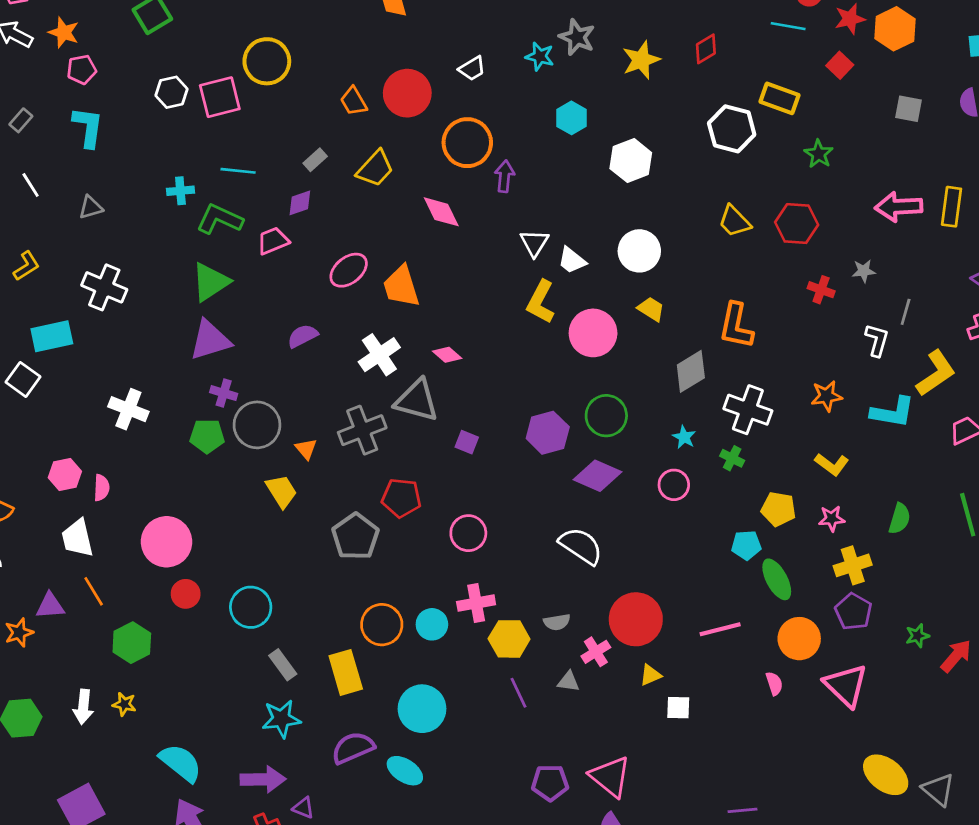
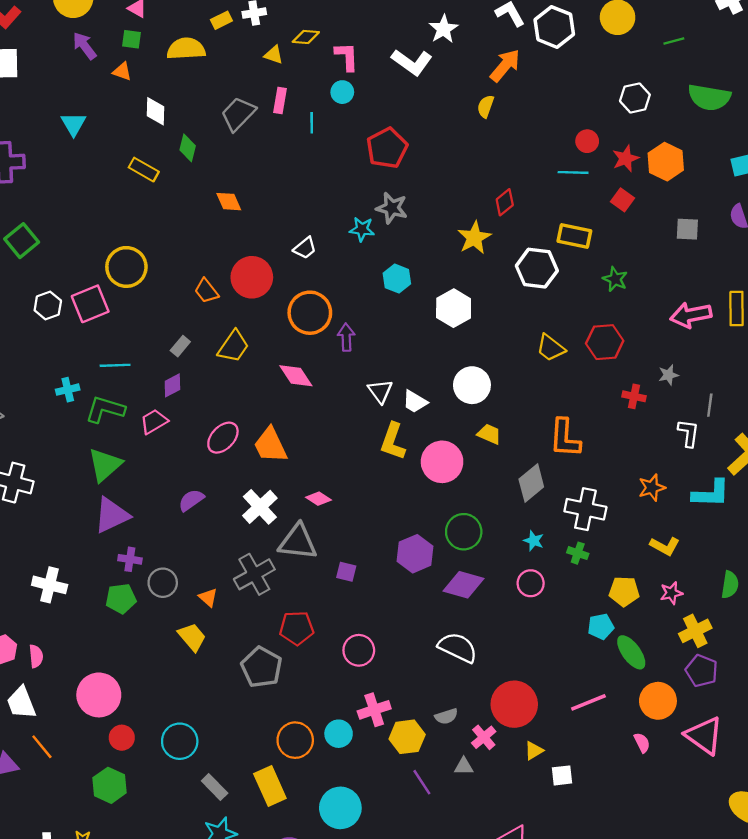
yellow star: (641, 60) -> (474, 238), moved
gray circle: (257, 425) -> (163, 583), size x0.7
green hexagon: (132, 643) -> (110, 785), moved

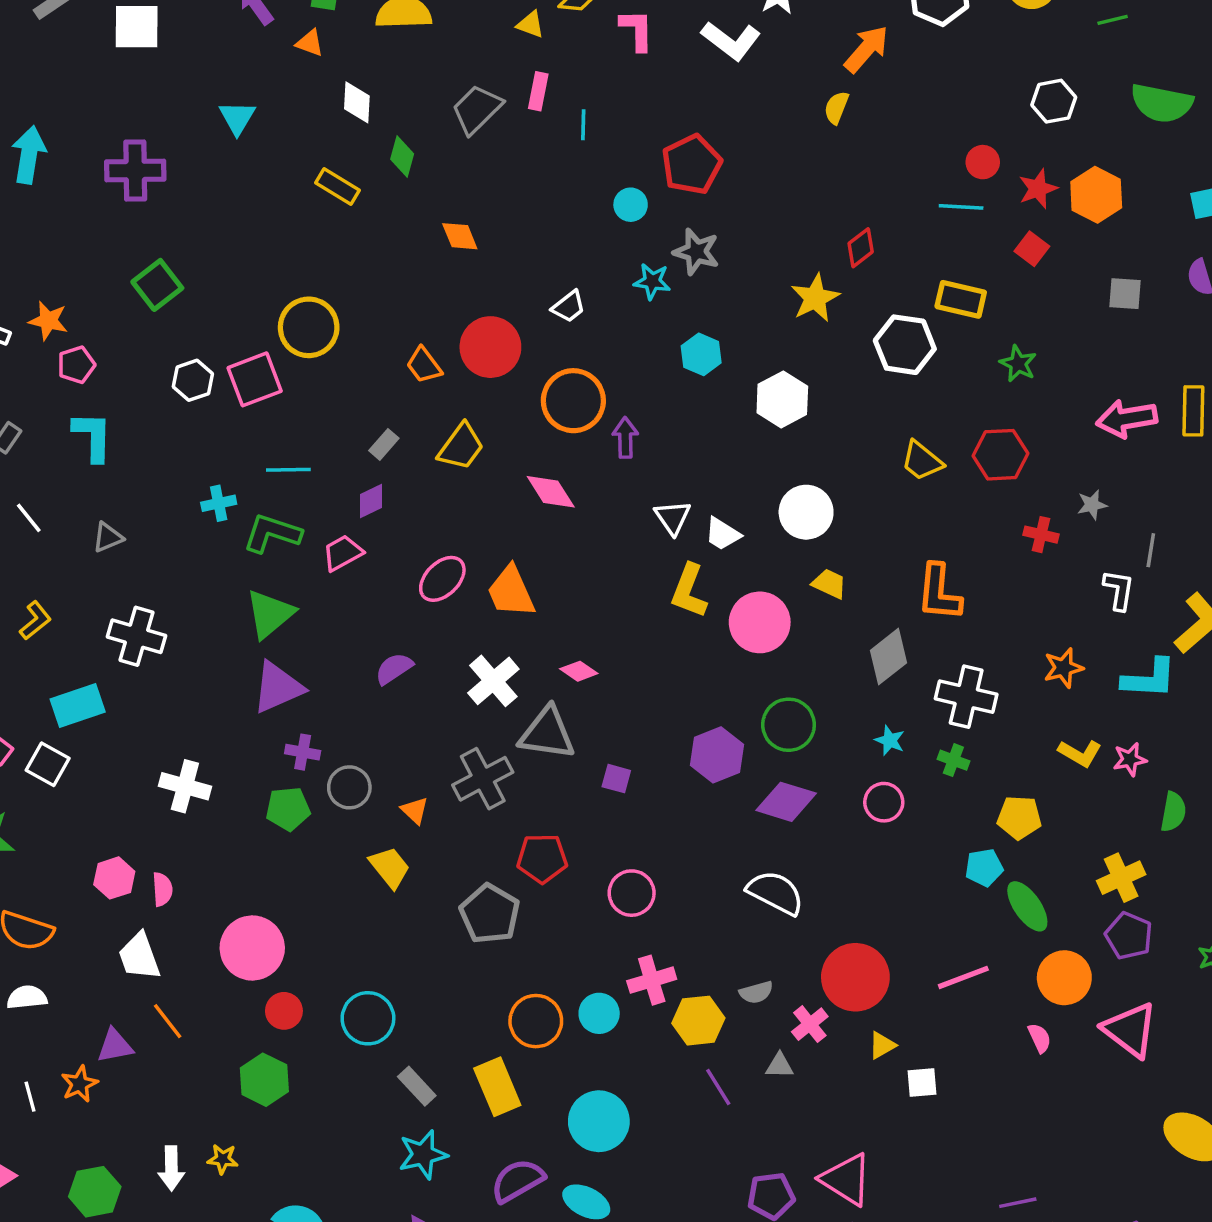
cyan circle: (342, 92) -> (631, 205), moved
pink star: (671, 593) -> (1130, 759), moved

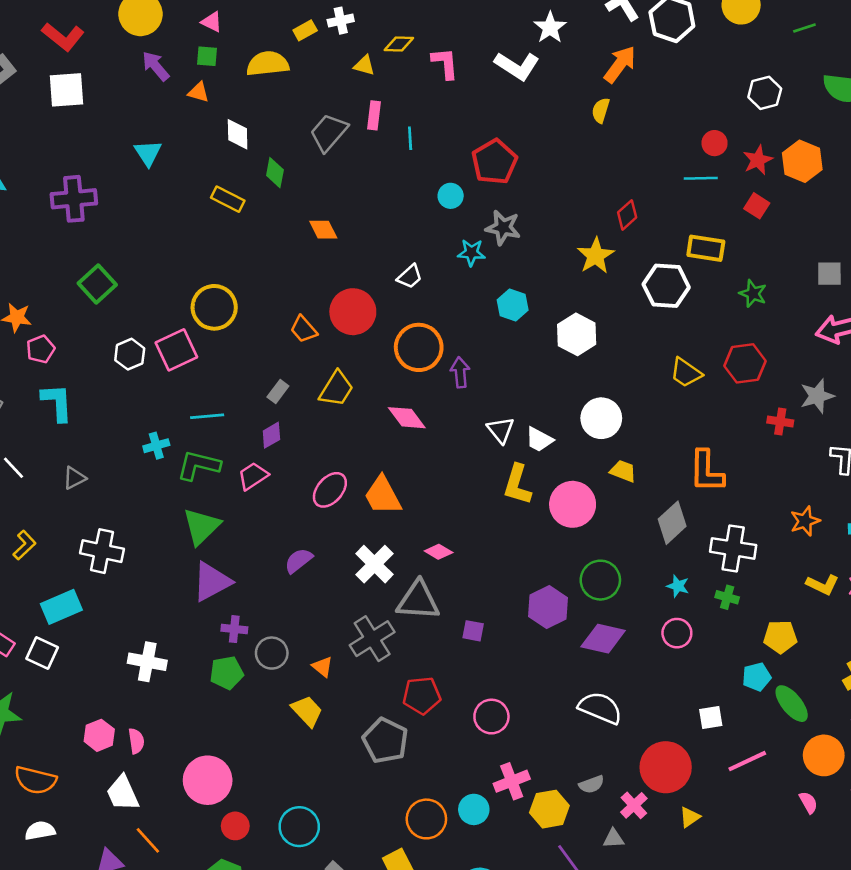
gray square: (1125, 294) -> (829, 274), moved
gray star: (1092, 505) -> (817, 396), size x1.5
white square: (922, 1082) -> (711, 717), moved

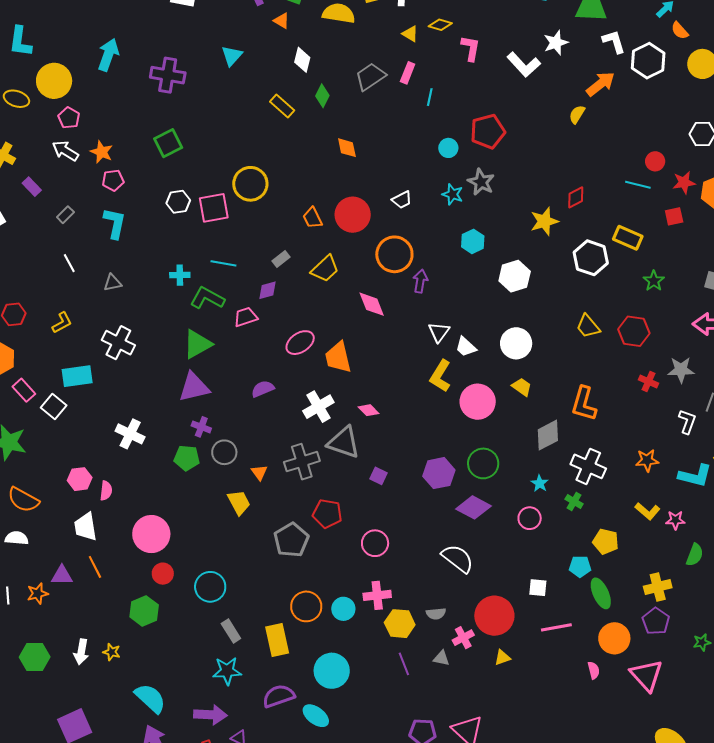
red square: (757, 206) -> (674, 216), turned 30

